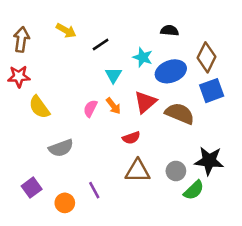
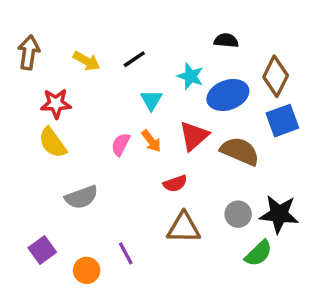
yellow arrow: (66, 31) -> (87, 61), moved
red star: (19, 76) -> (56, 104), moved
gray circle: (176, 171) -> (238, 214), moved

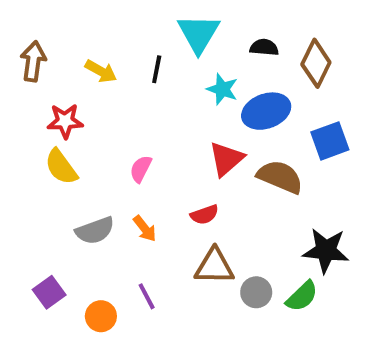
black line: (134, 59) -> (157, 69), turned -45
brown diamond: (276, 76) -> (316, 63), moved
cyan triangle: (151, 100) -> (198, 33), moved, size x1.6
orange arrow: (151, 141) -> (145, 229), moved
gray circle: (238, 214) -> (256, 292), moved

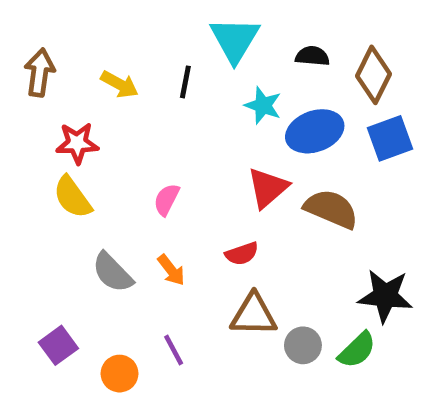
blue square: (330, 141) -> (390, 138), moved
gray semicircle: (95, 231) -> (112, 272), turned 66

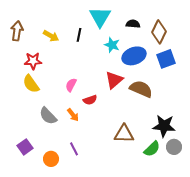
red semicircle: (242, 254) -> (90, 100), moved
brown triangle: (254, 315) -> (124, 134), moved
gray circle: (303, 345) -> (174, 147), moved

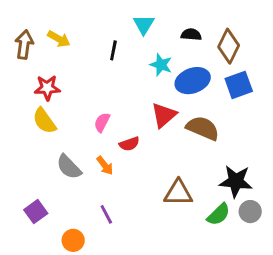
cyan triangle: (100, 17) -> (144, 24), size x0.7
yellow arrow: (51, 36) -> (59, 39), moved
orange circle: (51, 159) -> (73, 240), moved

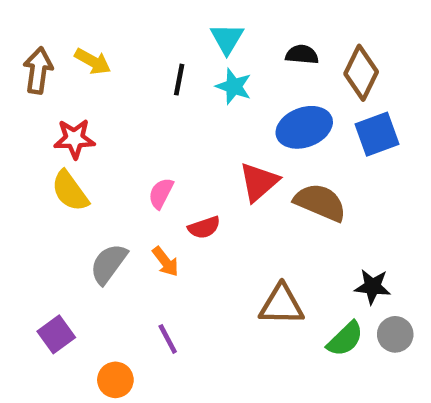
cyan star: (161, 65) -> (234, 86), moved
gray semicircle: (69, 167) -> (109, 264), turned 80
black star: (236, 181) -> (372, 287), size x0.7

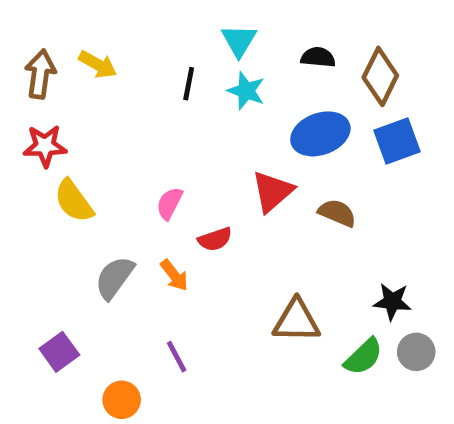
red star: (74, 139) -> (45, 146), moved
brown semicircle: (320, 202) -> (337, 213), size x0.7

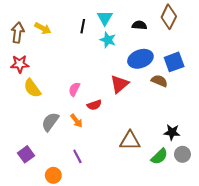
brown diamond: (380, 76) -> (169, 17), moved
black line: (189, 84) -> (83, 26), moved
brown semicircle: (337, 213) -> (159, 81), moved

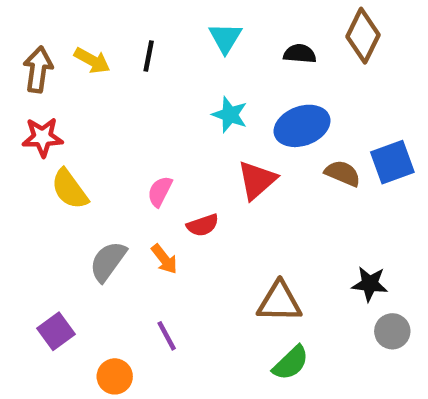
black line: (83, 26) -> (149, 56), moved
cyan star: (108, 40) -> (230, 115), moved
blue square: (174, 62) -> (392, 162), moved
green semicircle: (159, 156) -> (291, 363), moved

